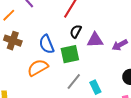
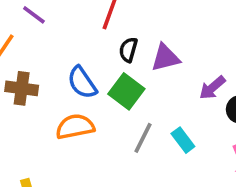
purple arrow: (120, 45) -> (212, 88), moved
green square: (70, 54) -> (126, 91), turned -30
orange semicircle: (38, 68) -> (75, 127), turned 30

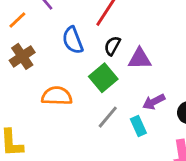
blue semicircle: (82, 83) -> (73, 40), moved
brown cross: (22, 88) -> (22, 56), turned 35
purple arrow: (212, 88) -> (154, 102), moved

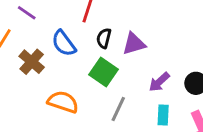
brown cross: (22, 56) -> (32, 62), moved
orange semicircle: (57, 96) -> (63, 102), turned 32
cyan rectangle: (138, 126) -> (163, 115), moved, turned 42

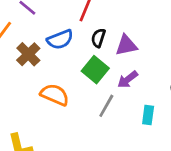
blue semicircle: (64, 43) -> (60, 39), turned -80
purple arrow: (159, 82) -> (128, 80), moved

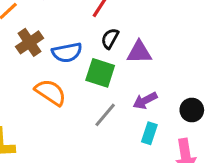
blue semicircle: (60, 39) -> (67, 52), moved
green square: (95, 70) -> (100, 73), turned -32
purple arrow: (128, 80) -> (145, 101), moved

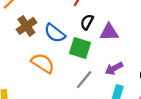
blue semicircle: (67, 52) -> (55, 33), turned 50

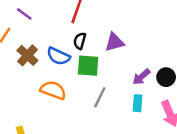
black semicircle: (87, 22) -> (80, 41), moved
purple arrow: (114, 68) -> (141, 77), moved

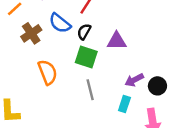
blue semicircle: (58, 56) -> (60, 23), moved
orange semicircle: (53, 90) -> (48, 72), turned 35
gray line: (100, 97) -> (90, 90), turned -54

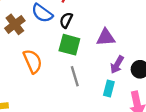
purple triangle: (117, 41) -> (106, 37), moved
purple arrow: (134, 80) -> (117, 65), turned -30

